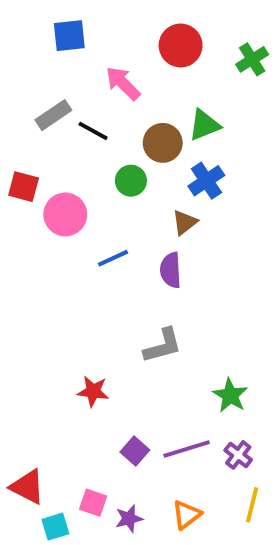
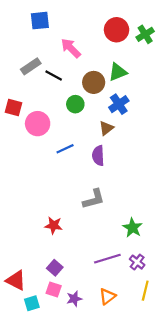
red circle: (181, 45) -> (117, 30), moved
purple square: (135, 451) -> (55, 268), moved

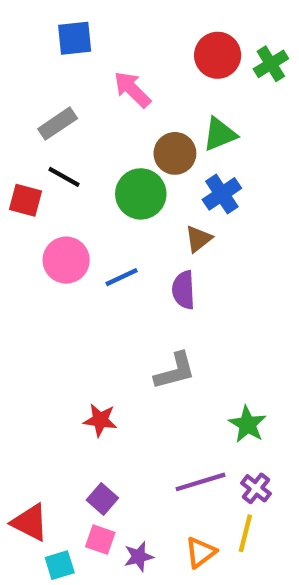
black line: (54, 76) -> (64, 177), moved
green circle: (75, 104) -> (141, 194), size x1.5
pink circle: (38, 124) -> (66, 260), moved
yellow line: (145, 291) -> (245, 533), moved

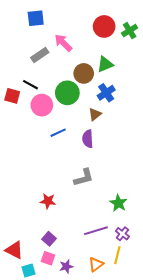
gray rectangle: (58, 124) -> (40, 55), moved
pink circle: (66, 260) -> (42, 105), moved

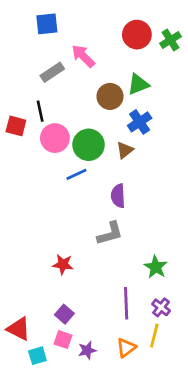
black line: (31, 85) -> (40, 111), turned 49
green circle: (67, 93) -> (89, 145), moved
purple semicircle: (88, 139) -> (118, 196), moved
purple line: (96, 231) -> (126, 303), turned -75

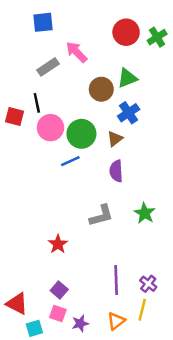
purple semicircle: (118, 196) -> (116, 171), moved
red star: (63, 264) -> (58, 244), turned 30
green star: (156, 267) -> (145, 213), moved

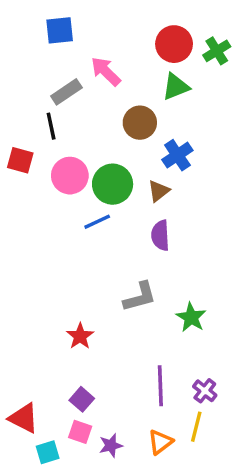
green triangle: (127, 78) -> (176, 87), moved
black line: (37, 103) -> (51, 126), moved
green star: (145, 213) -> (191, 317), moved

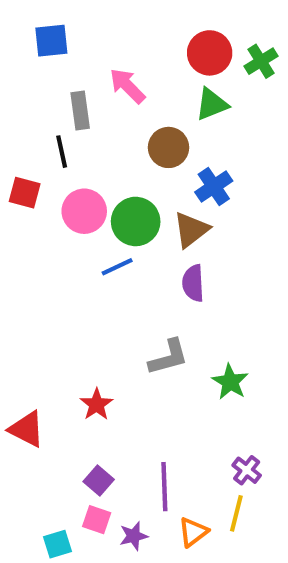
blue square: (60, 30) -> (51, 41), moved
gray rectangle: (66, 92) -> (80, 110), turned -64
brown triangle: (159, 191) -> (191, 230), size x1.4
purple line: (160, 386) -> (164, 487), moved
red triangle: (24, 418) -> (27, 429), moved

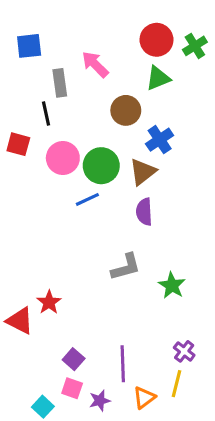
blue square: (51, 41) -> (29, 46), moved
red star: (97, 404) -> (49, 302), moved
cyan square: (57, 544) -> (43, 407), turned -30

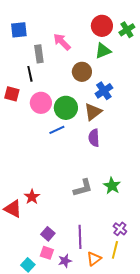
gray L-shape: (126, 267) -> (83, 188), moved

